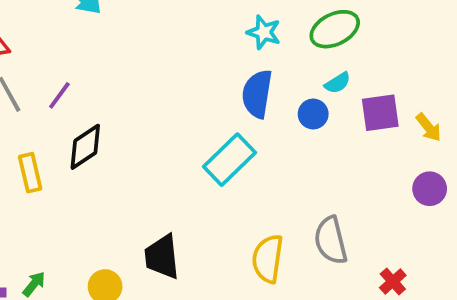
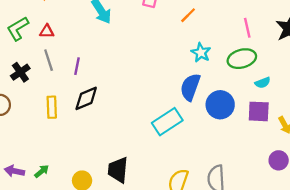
cyan semicircle: (338, 83) -> (263, 83), moved
purple line: (59, 95) -> (77, 66), turned -36
blue circle: (313, 114) -> (220, 105), size x1.6

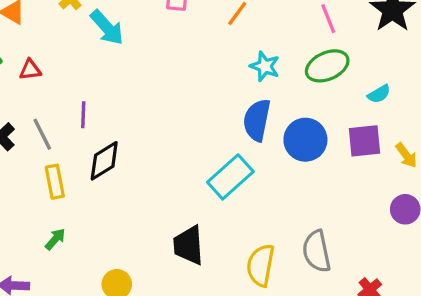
gray line: (49, 60) -> (42, 134), moved
cyan semicircle: (263, 83) -> (379, 94), moved
black trapezoid: (118, 170) -> (188, 245), moved
green arrow: (42, 171) -> (55, 239), moved

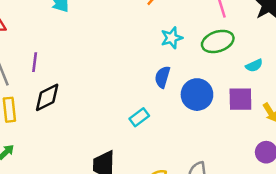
cyan star: (265, 66) -> (172, 38), turned 30
blue semicircle: (257, 120) -> (162, 77), size x0.7
cyan rectangle: (230, 177) -> (139, 117), size x0.6

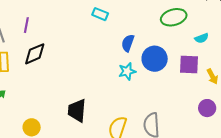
cyan star: (172, 38) -> (127, 71), moved
cyan rectangle: (139, 117) -> (100, 14), moved, turned 56

